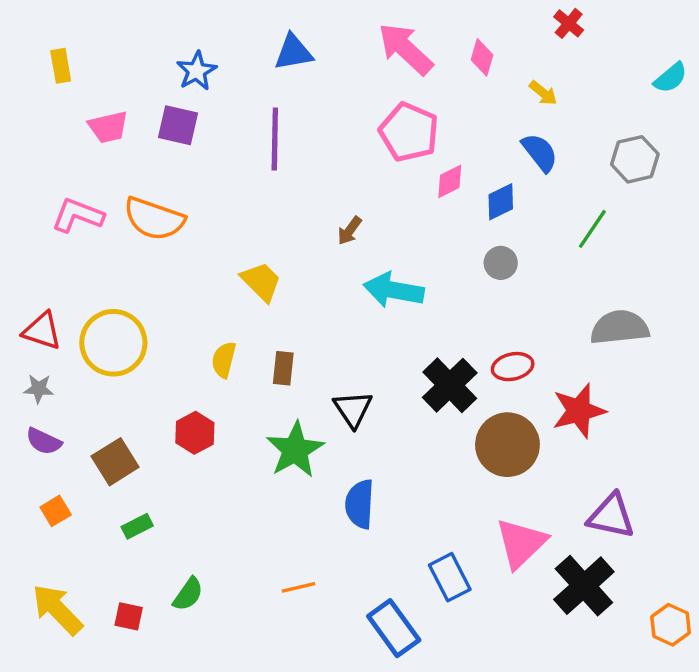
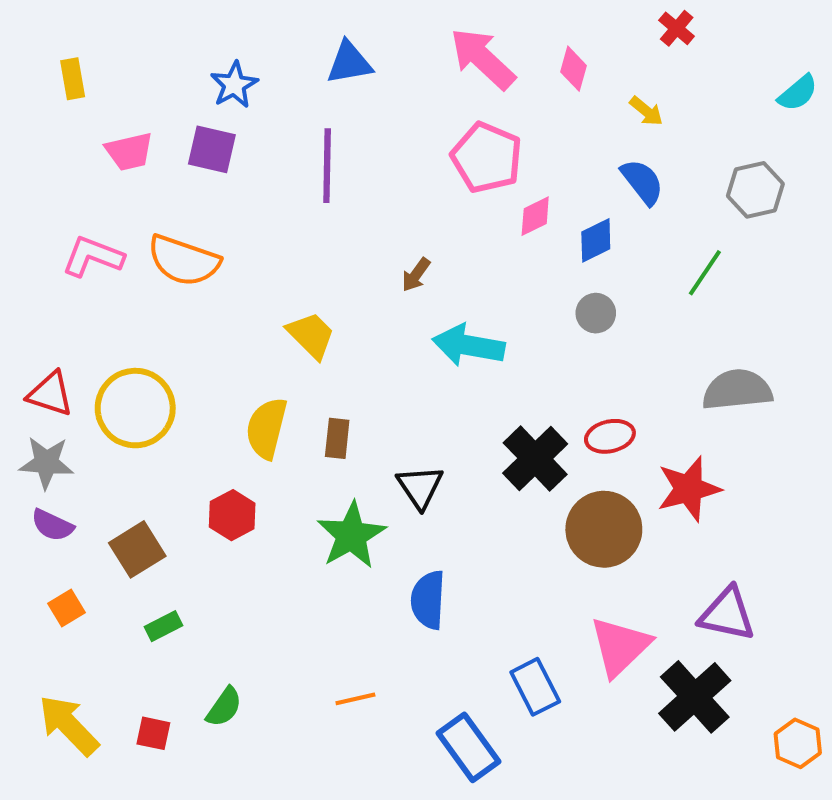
yellow semicircle: (224, 360) -> (267, 428), size x1.4
gray star: (39, 389) -> (46, 463), size x1.5

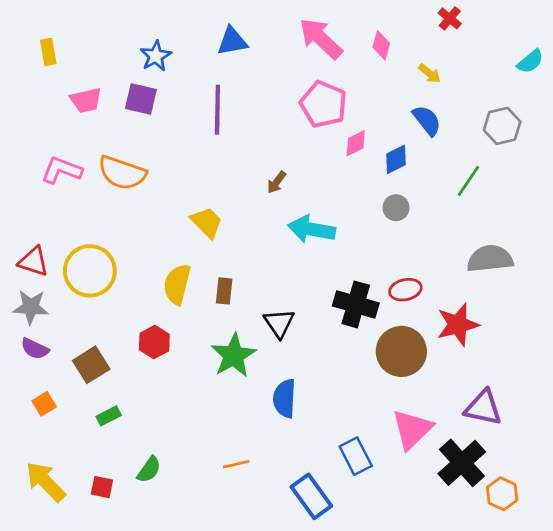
black cross: (535, 459) -> (356, 304), turned -30
orange hexagon: (798, 743) -> (502, 494), moved

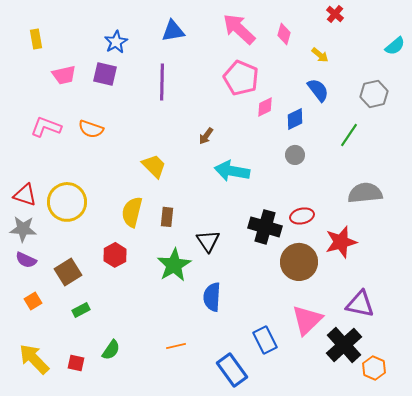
orange semicircle: (122, 173) -> (91, 129), size x0.7

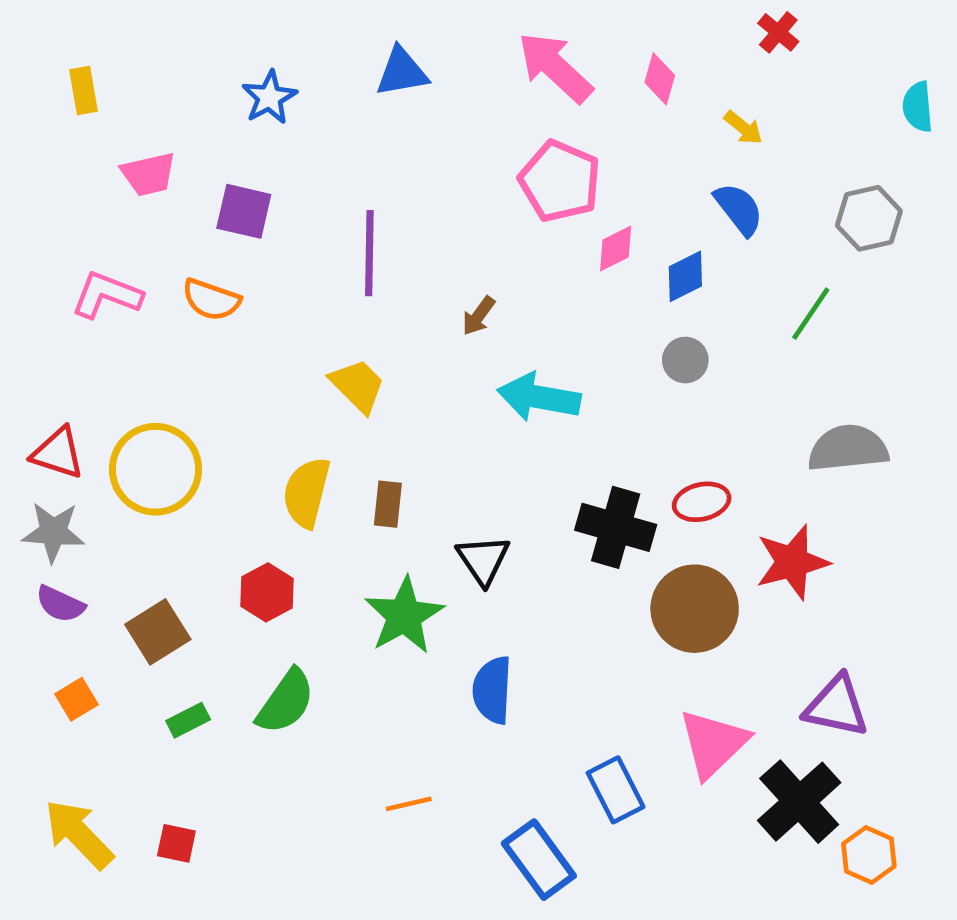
cyan semicircle: (395, 46) -> (918, 107), turned 125
purple square: (105, 74) -> (244, 211), moved
purple line: (162, 82) -> (369, 253), moved
green semicircle: (111, 350) -> (286, 702), moved, size x1.4

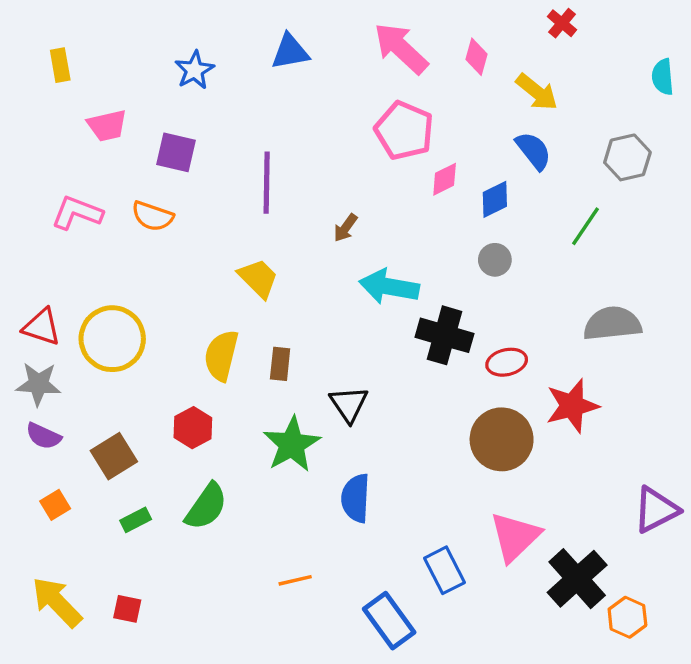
yellow arrow: (743, 128) -> (537, 92), size x1.5
black cross: (616, 527) -> (445, 335), moved
purple triangle: (836, 706) -> (656, 510), moved, turned -39

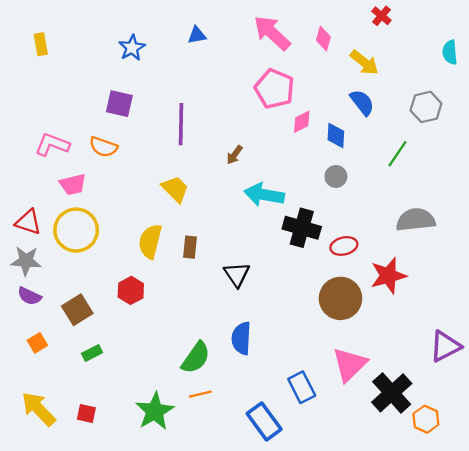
blue triangle: (290, 52) -> (197, 35), size x0.7
pink trapezoid: (107, 126) -> (73, 184), moved
blue diamond: (495, 199) -> (336, 135), turned -60
green star: (292, 444) -> (155, 411), moved
green semicircle: (206, 507) -> (196, 358), moved

